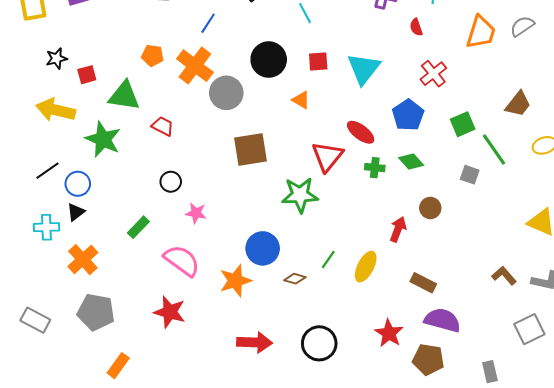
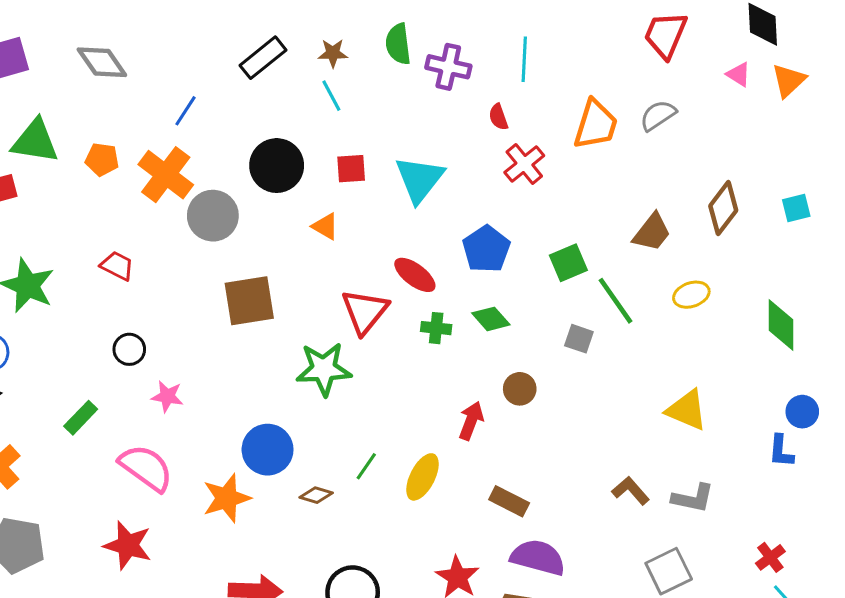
red cross: (433, 74) -> (524, 164), moved
green triangle: (124, 96) -> (35, 141), moved

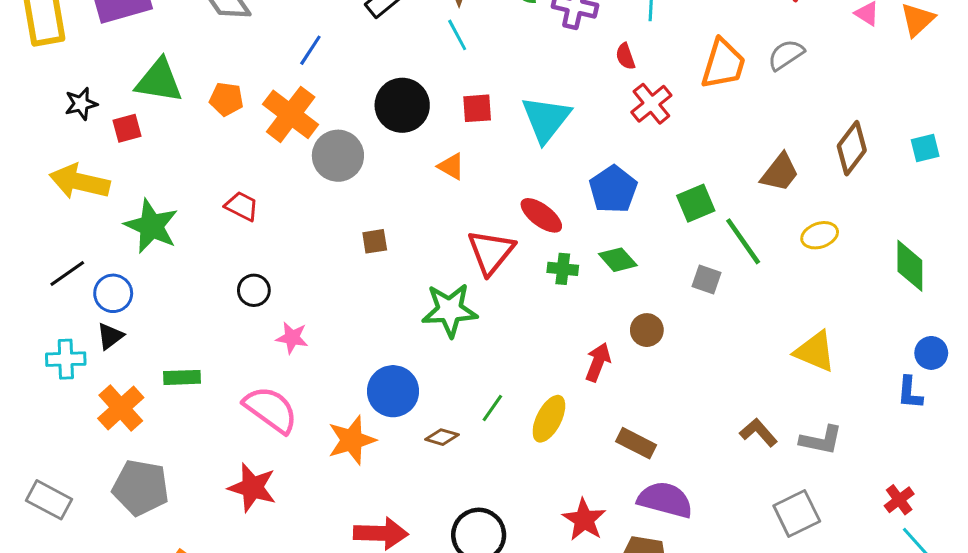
brown square: (249, 301) -> (375, 241), size x0.5
green rectangle: (81, 418) -> (182, 377), moved, turned 44

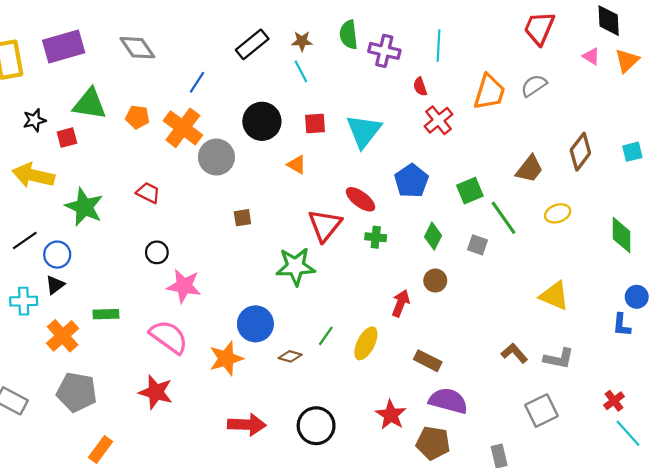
green diamond: (618, 260) -> (433, 236), moved, turned 68
pink star: (292, 338) -> (184, 286), size x1.5

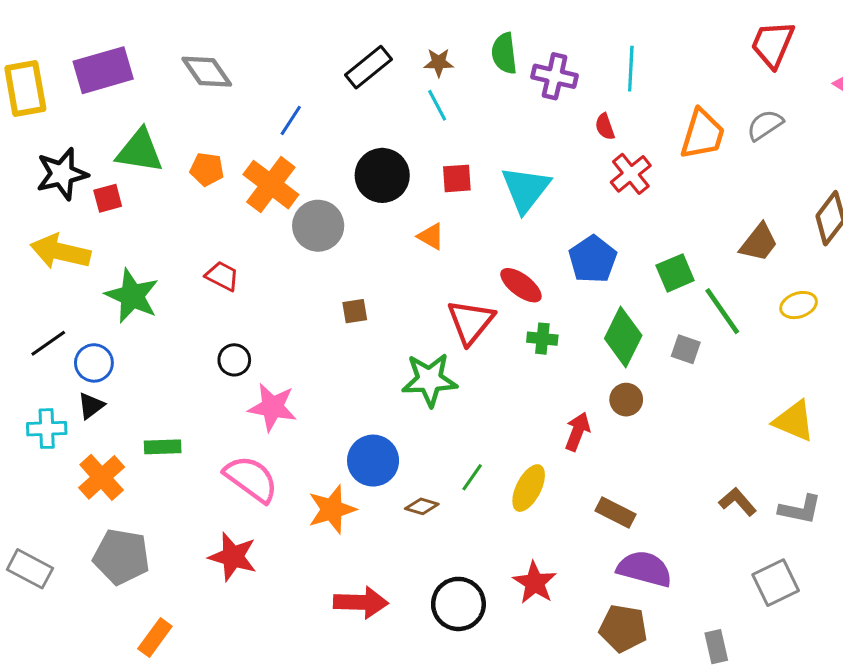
black star: (34, 120) -> (62, 174), size x1.6
green diamond: (433, 236) -> (623, 337), size x1.5
red star: (391, 415) -> (535, 583), moved

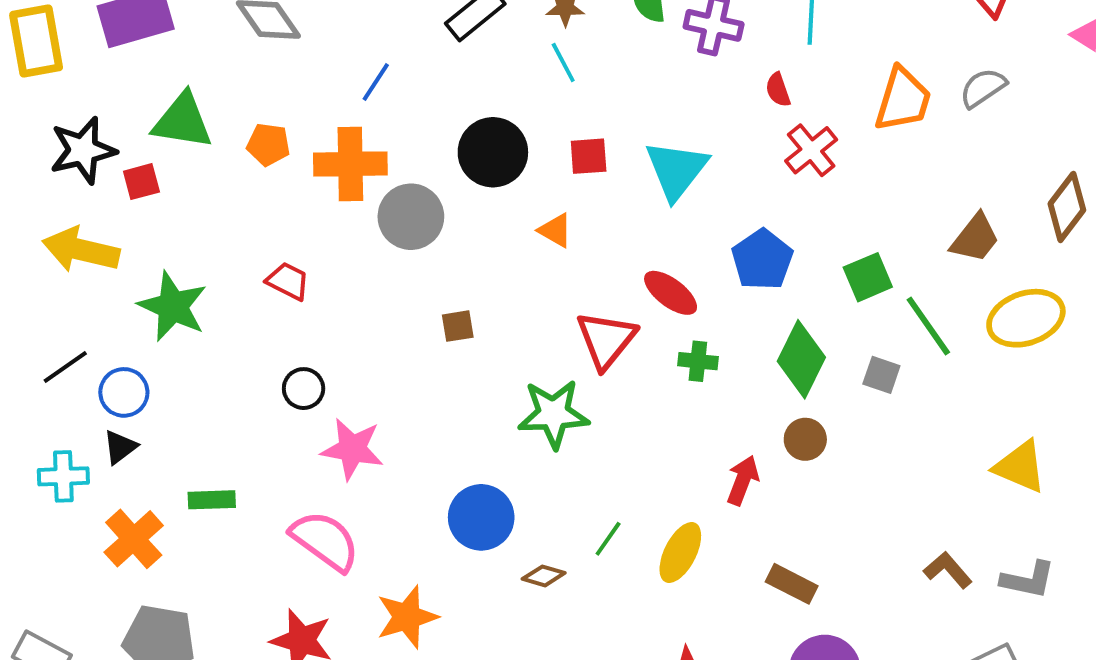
orange cross: (271, 185) -> (350, 164), turned -38
yellow ellipse: (799, 305) -> (1026, 318), size x1.6
orange star: (332, 509) -> (407, 617), moved

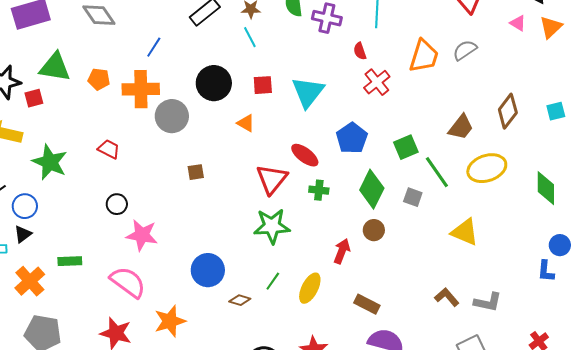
green star: (553, 414) -> (272, 226), moved
yellow triangle: (1020, 467) -> (465, 232), moved

